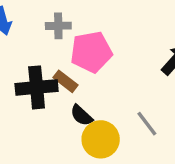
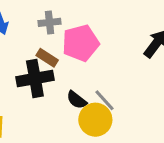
brown rectangle: (66, 81) -> (47, 58), moved
gray line: (147, 124) -> (104, 100), moved

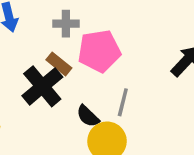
black cross: (35, 79) -> (42, 86), turned -36
gray line: (104, 100) -> (123, 102), moved, turned 50

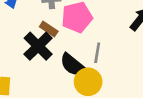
black semicircle: (88, 116) -> (73, 65), size x1.5

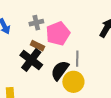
black semicircle: (73, 65) -> (60, 70), turned 95

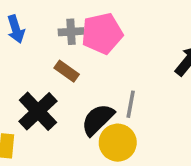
pink pentagon: (58, 34) -> (102, 33), moved
black cross: (31, 60) -> (38, 111), moved

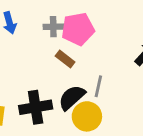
brown rectangle: (67, 71) -> (65, 59), moved
black cross: (38, 111) -> (36, 107), moved, turned 32

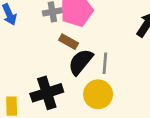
black semicircle: (72, 97) -> (81, 62), moved

